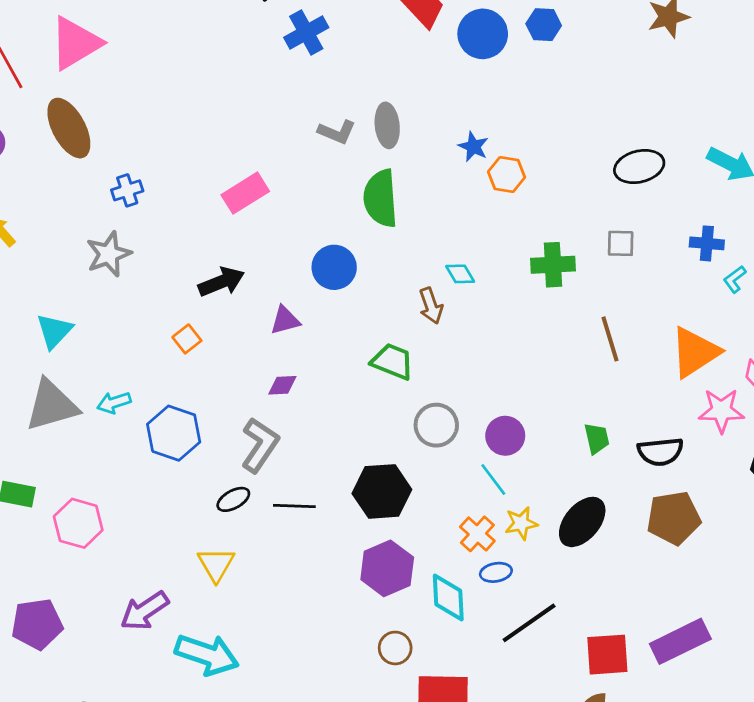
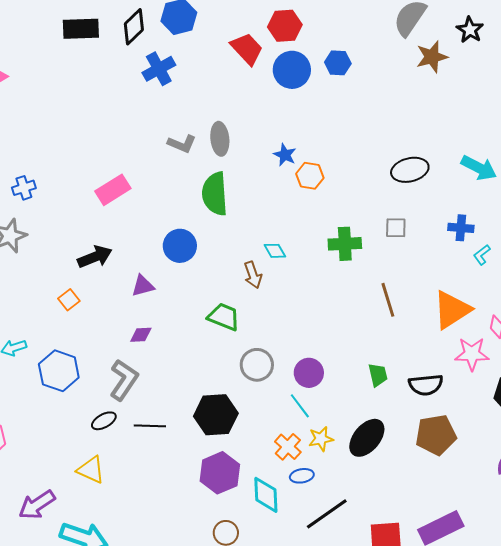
yellow triangle: (216, 564) -> (91, 470), turned -36

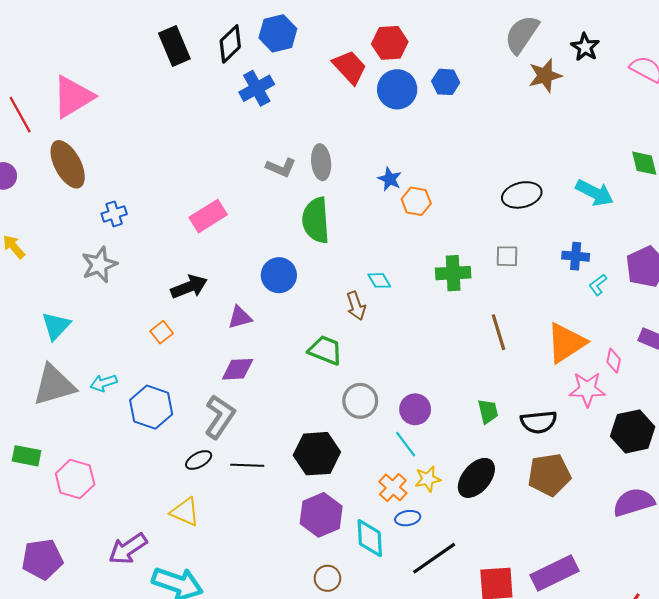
black rectangle: (81, 29) -> (174, 46), turned 69
purple diamond: (141, 335) -> (238, 369), size x1.4

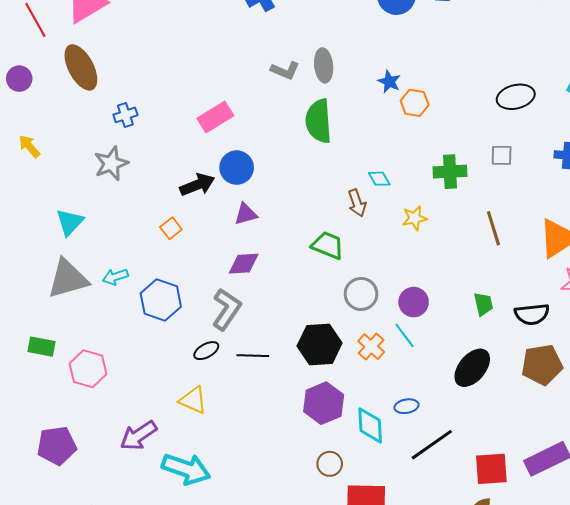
blue circle: (279, 275) -> (237, 168), moved
yellow star: (428, 479) -> (415, 218), moved
orange cross: (393, 487) -> (371, 347), moved

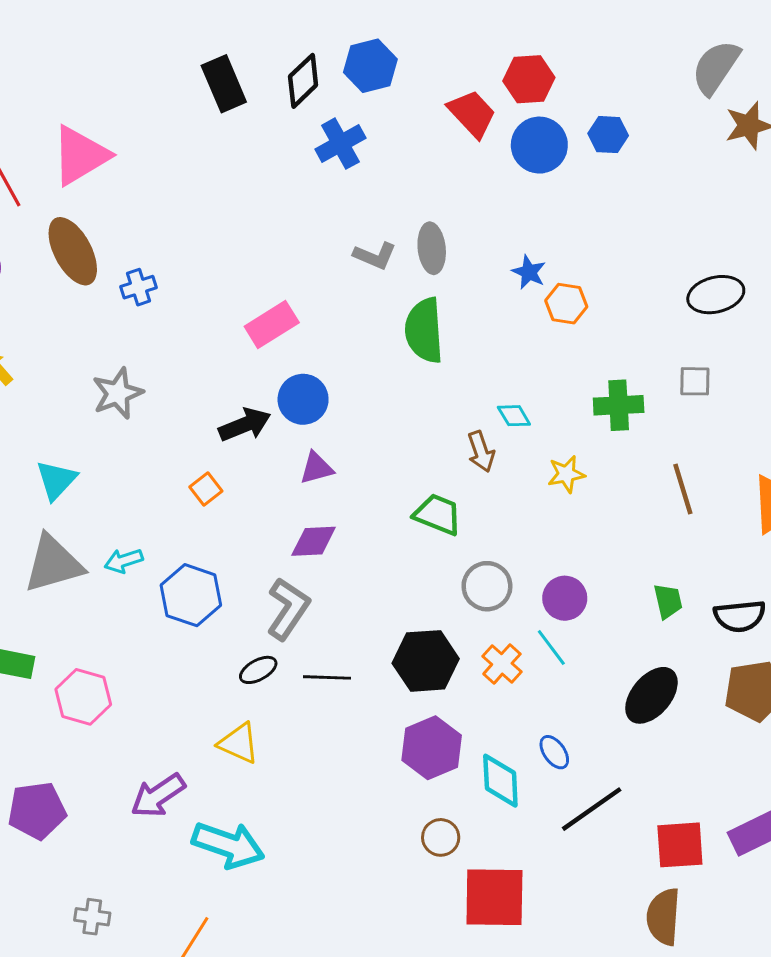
blue cross: (125, 115) -> (139, 287), moved
blue ellipse: (407, 406) -> (554, 752), turned 65

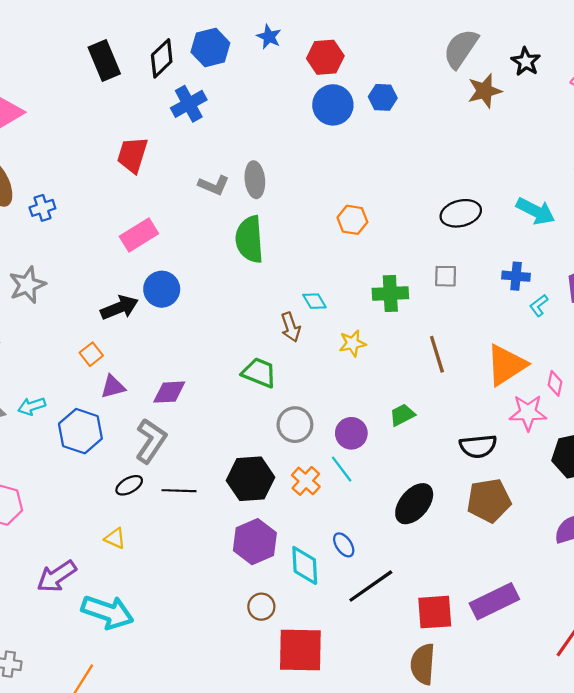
red trapezoid: (472, 114) -> (132, 155), moved, turned -120
blue star: (529, 272) -> (269, 37), moved
purple triangle: (317, 468) -> (113, 387), moved
green trapezoid: (668, 601) -> (402, 415), moved, turned -104
yellow triangle: (239, 743) -> (115, 538), size x0.7

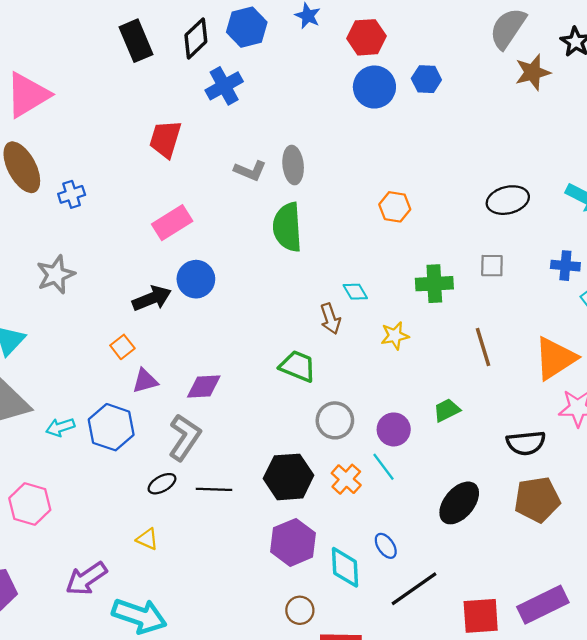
cyan arrow: (32, 406) -> (60, 427), moved

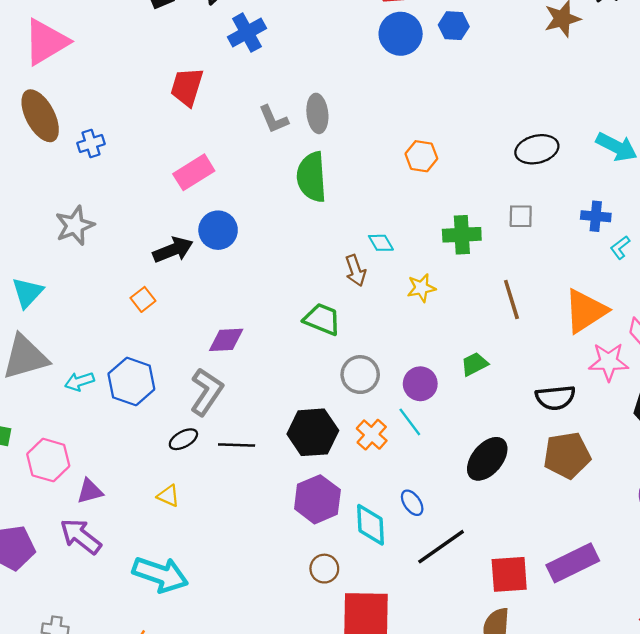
gray L-shape: (250, 171) -> (274, 119), turned 44
purple triangle: (145, 381) -> (90, 491), moved
purple arrow: (86, 579) -> (81, 536), moved, turned 72

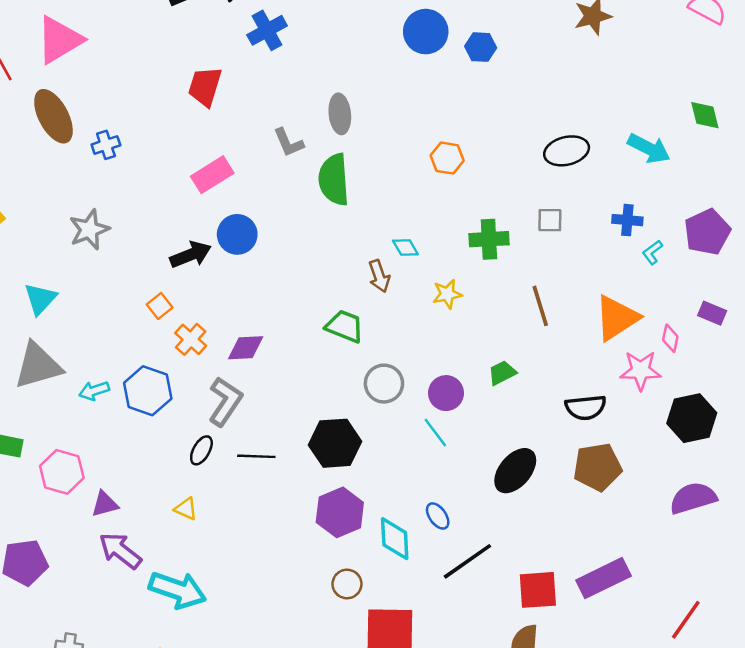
blue hexagon: (454, 26) -> (481, 47), moved
gray L-shape: (274, 119) -> (289, 143), moved
orange cross: (372, 435) -> (191, 339), moved
black ellipse: (183, 439) -> (201, 450), turned -32
purple arrow: (81, 536) -> (120, 551), moved

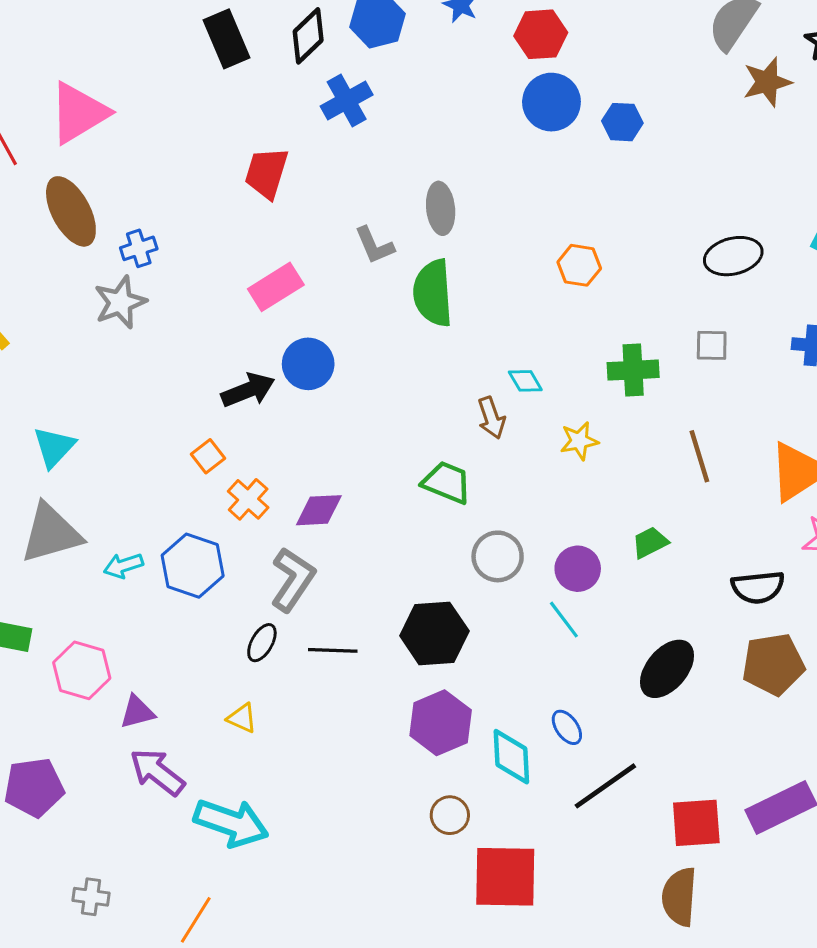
gray star: (89, 230) -> (120, 302), moved

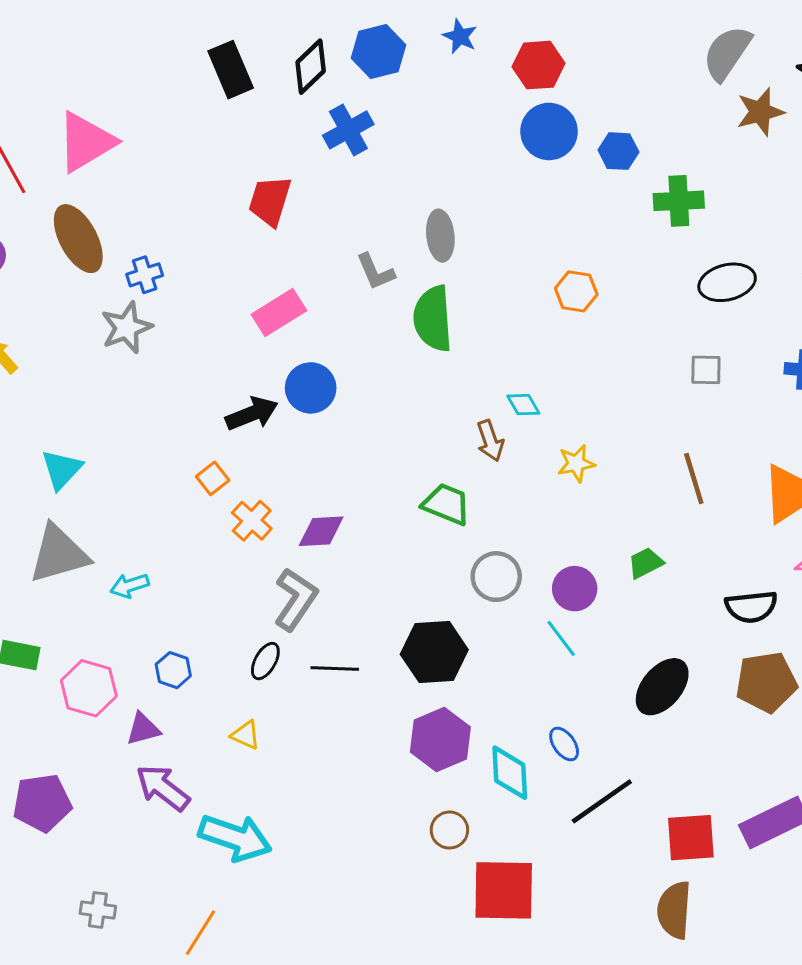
green cross: (633, 370) -> (679, 201), moved
blue hexagon: (193, 566) -> (173, 670), moved, size x0.6

